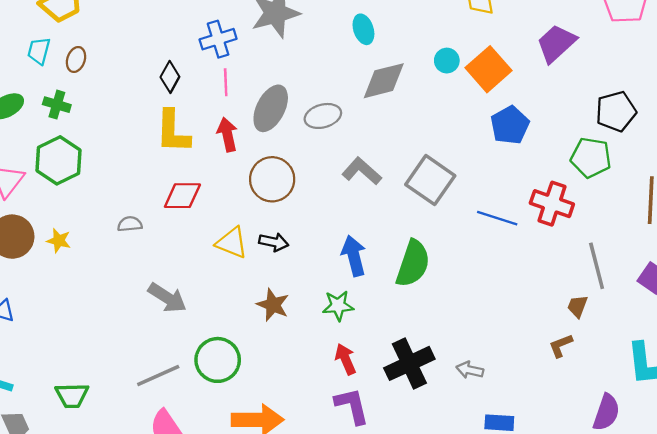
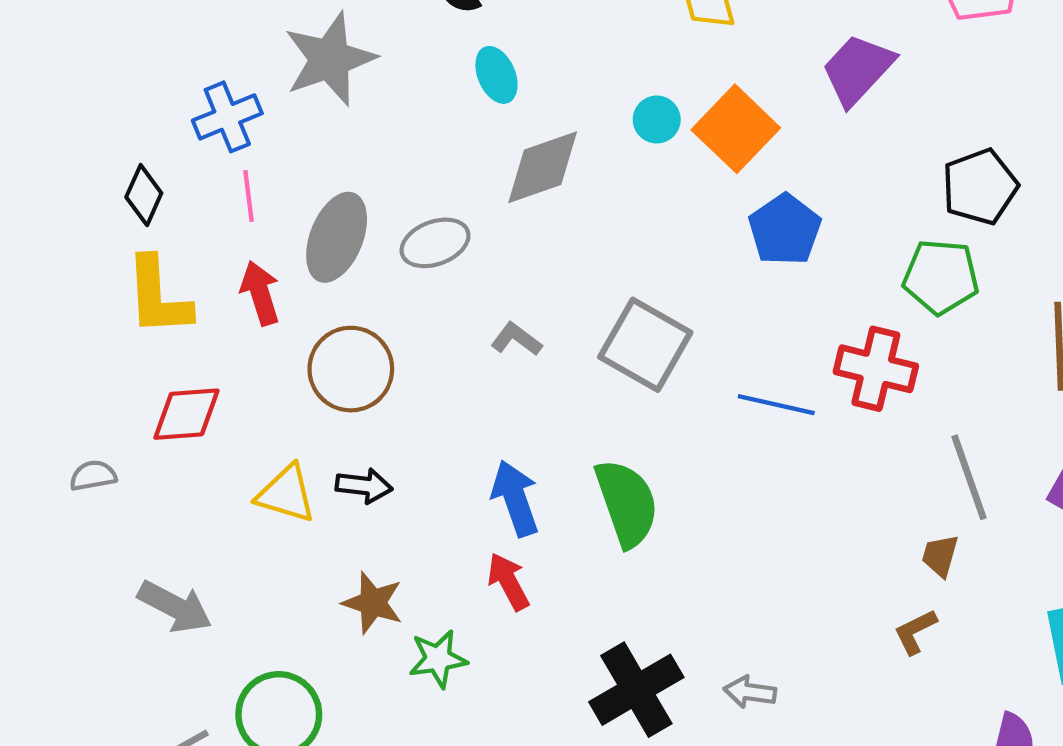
gray L-shape: (362, 171) -> (516, 339), size x0.7
green semicircle: (413, 264) -> (627, 503), turned -33
green star: (338, 306) -> (438, 659), moved
red arrow: (346, 359) -> (508, 582), moved

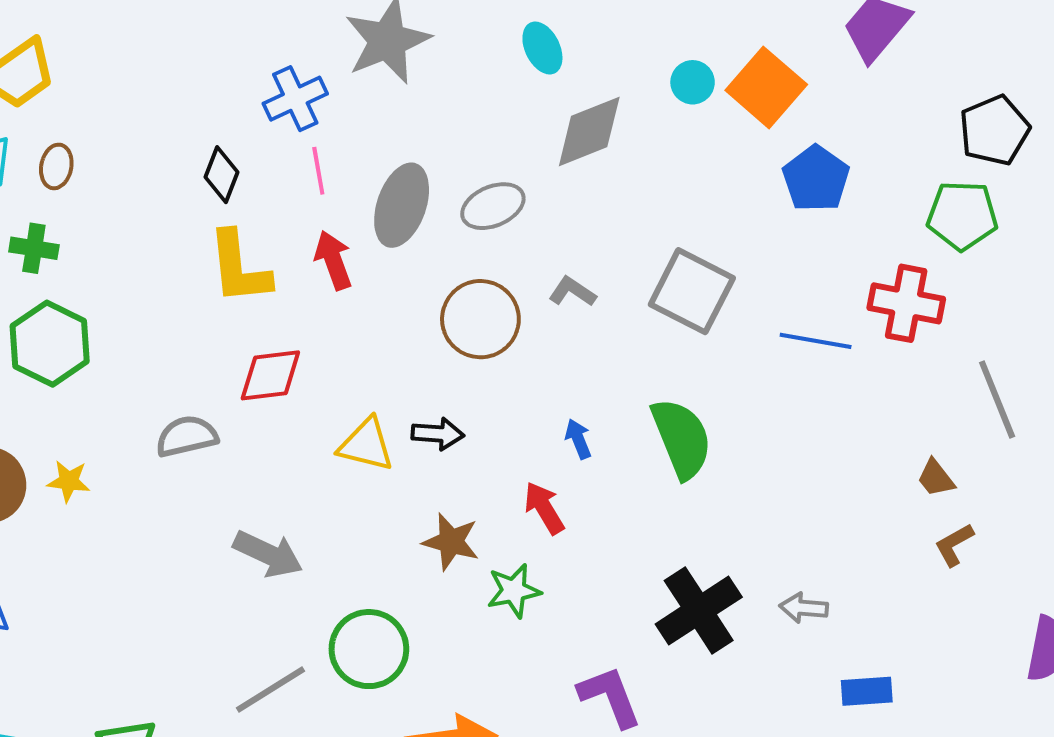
brown circle: (351, 369) -> (480, 319), moved
gray semicircle: (93, 476) -> (187, 436), size x1.4
blue arrow: (515, 498) -> (578, 439), size x0.6
brown trapezoid: (940, 556) -> (936, 478), moved, turned -51
red arrow: (508, 582) -> (544, 508), moved

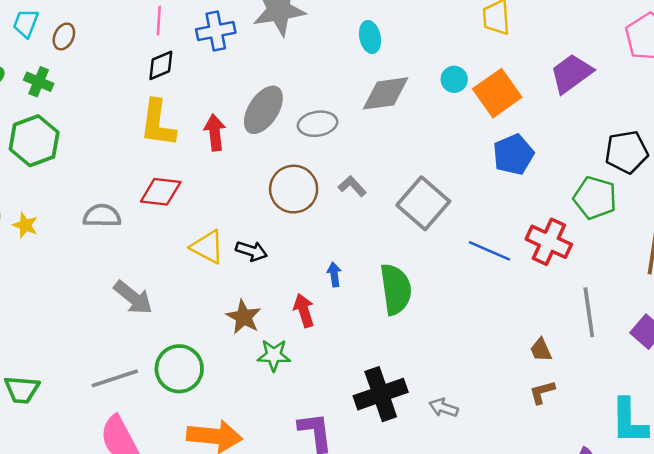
pink line: (318, 171) -> (159, 21), moved
black diamond: (221, 175) -> (161, 65), turned 32

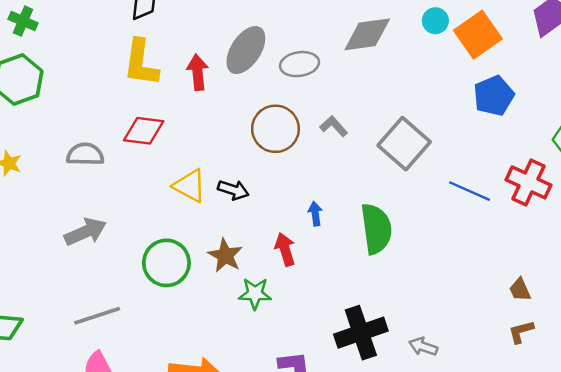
gray arrow: (133, 298) -> (85, 232), moved, turned -63
green circle: (179, 369) -> (166, 263), moved

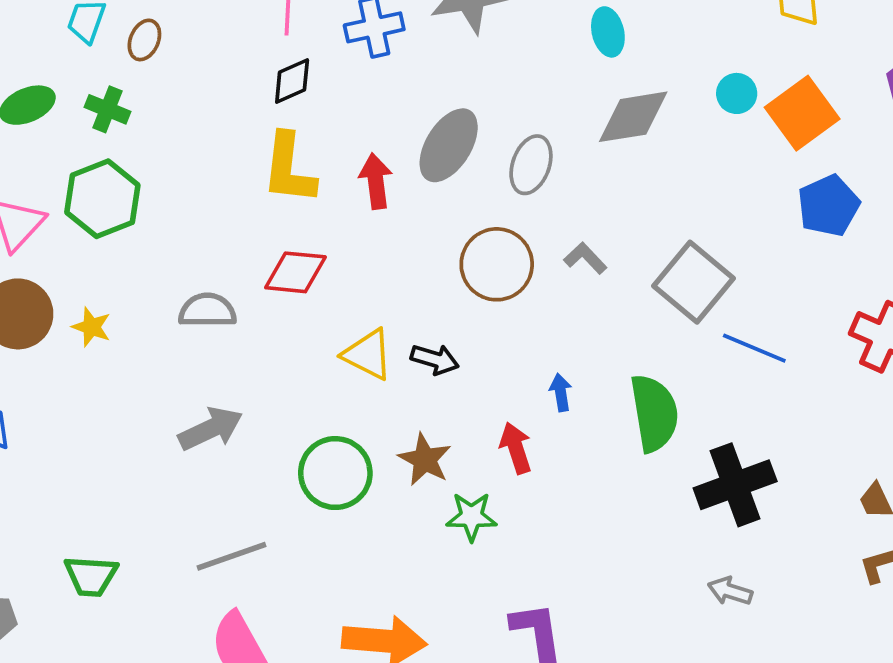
gray ellipse: (300, 64) -> (531, 165), turned -60
blue line: (470, 191) -> (754, 348), moved
black cross: (361, 333) -> (735, 485), moved

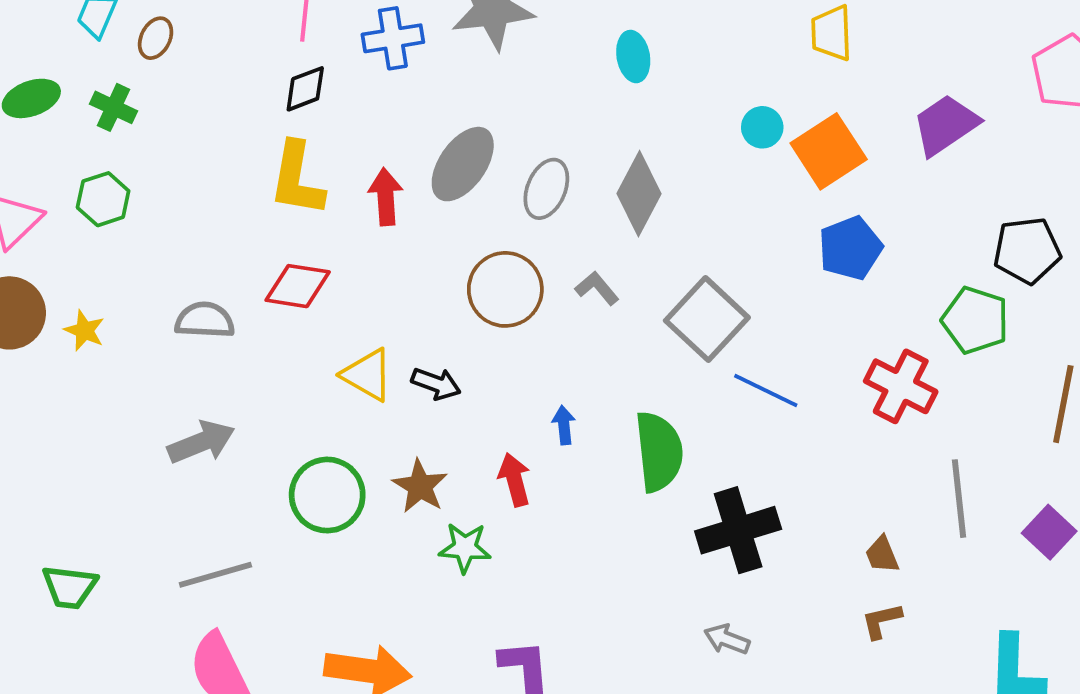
gray diamond: (633, 117) -> (639, 194), moved, turned -56
green hexagon: (102, 199) -> (103, 199), size x0.7

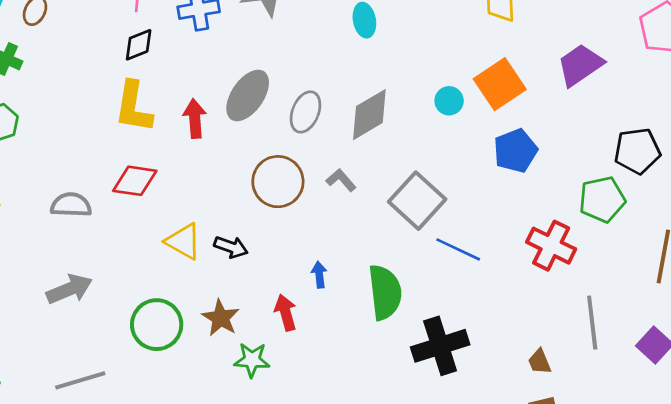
cyan circle: (762, 127) -> (449, 101), moved
gray diamond: (639, 194) -> (369, 115), turned 32
green pentagon: (975, 320) -> (602, 199), turned -30

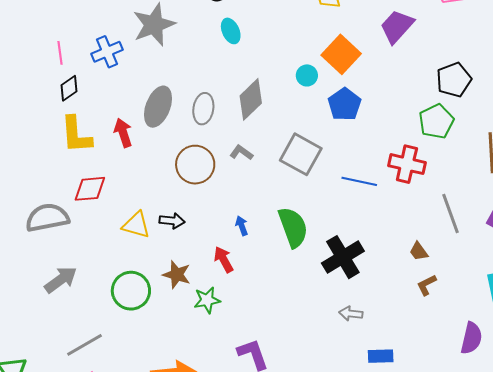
blue pentagon: (515, 151) -> (345, 104), moved
gray semicircle: (71, 205) -> (47, 218), size x1.4
blue line: (458, 249) -> (359, 181), moved

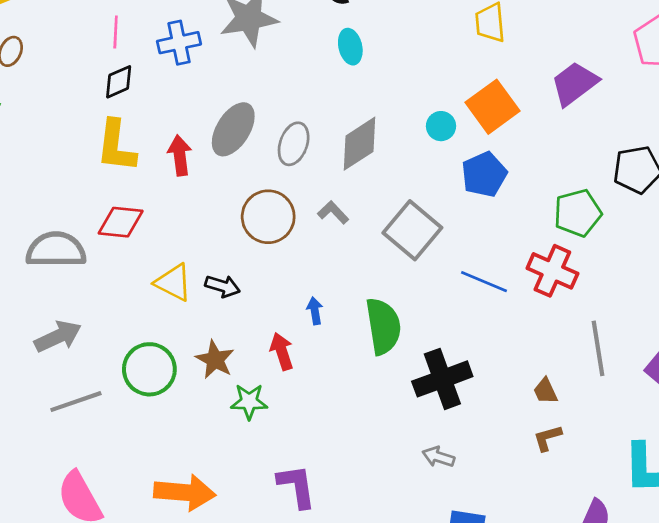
green pentagon: (436, 121) -> (578, 213), moved
gray line: (85, 345) -> (76, 402), moved

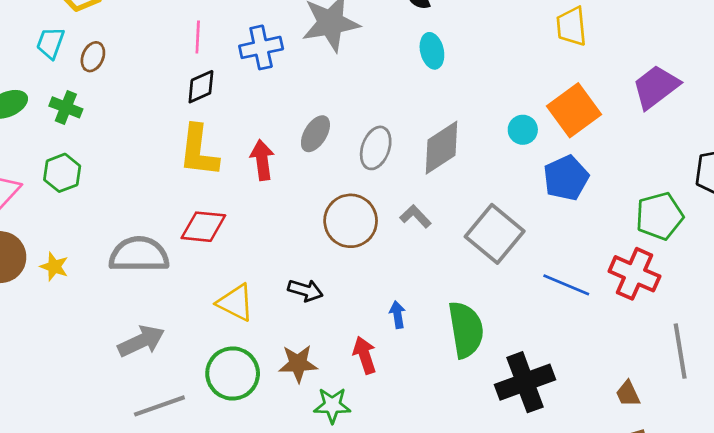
gray ellipse: (233, 129) -> (315, 134), size x0.7
yellow triangle: (173, 282) -> (236, 303), moved
brown star: (215, 360) -> (298, 364), turned -30

